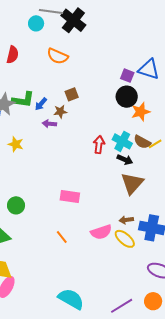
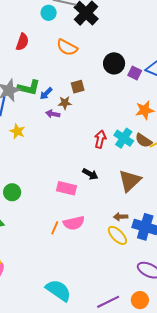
black circle: (127, 97) -> (114, 63), moved
black arrow: (125, 160) -> (90, 174), moved
pink semicircle: (101, 232) -> (74, 223), moved
orange line: (62, 237) -> (55, 228), turned 56

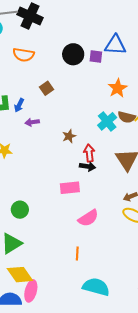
brown star: (65, 103) -> (69, 136), moved
cyan cross: (124, 138) -> (107, 121), turned 36
red arrow: (100, 139) -> (89, 153), moved
orange line: (55, 228) -> (77, 253), moved

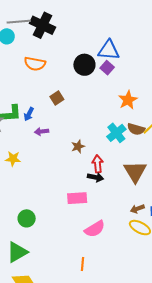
blue triangle: (115, 45) -> (109, 50), moved
purple square: (96, 56) -> (107, 68), turned 32

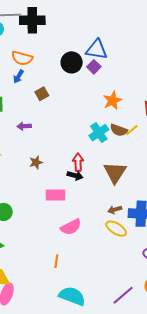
black cross: (42, 25) -> (32, 20), turned -30
blue arrow: (29, 114) -> (18, 76), moved
brown star: (78, 146) -> (36, 162), moved

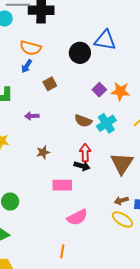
purple square: (94, 67) -> (99, 90), moved
orange star: (113, 100) -> (120, 91), turned 30
brown semicircle: (119, 130) -> (83, 121), moved

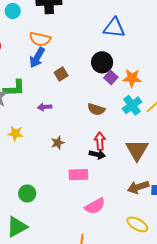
black circle: (80, 53) -> (102, 62), moved
blue arrow: (27, 66) -> (37, 58), size x1.5
cyan cross: (106, 123) -> (132, 105), moved
brown arrow: (121, 201) -> (138, 187), size x1.5
yellow ellipse: (122, 219) -> (137, 224), moved

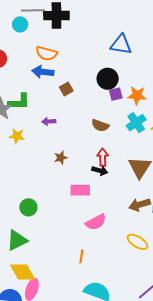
blue arrow: (37, 58) -> (43, 72), turned 65
purple square: (111, 77) -> (116, 94), turned 32
yellow star: (15, 133) -> (17, 136), moved

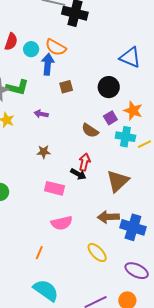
cyan circle: (20, 24) -> (31, 49), moved
blue arrow: (43, 72) -> (48, 64), turned 75
purple square: (116, 94) -> (110, 118), moved, turned -32
cyan cross: (136, 123) -> (125, 137), turned 30

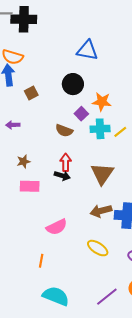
pink rectangle: (55, 188) -> (30, 186), moved

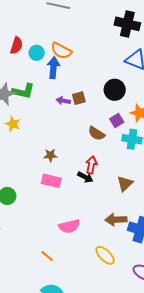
black cross: (24, 19) -> (127, 24), moved
brown square: (31, 93) -> (79, 98), moved
purple arrow: (13, 125) -> (63, 101), moved
brown triangle: (102, 174) -> (125, 184), size x0.7
orange line: (41, 261) -> (47, 256), turned -72

